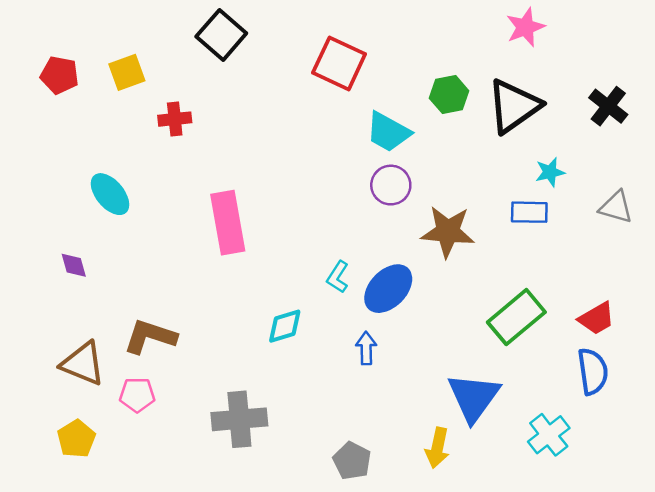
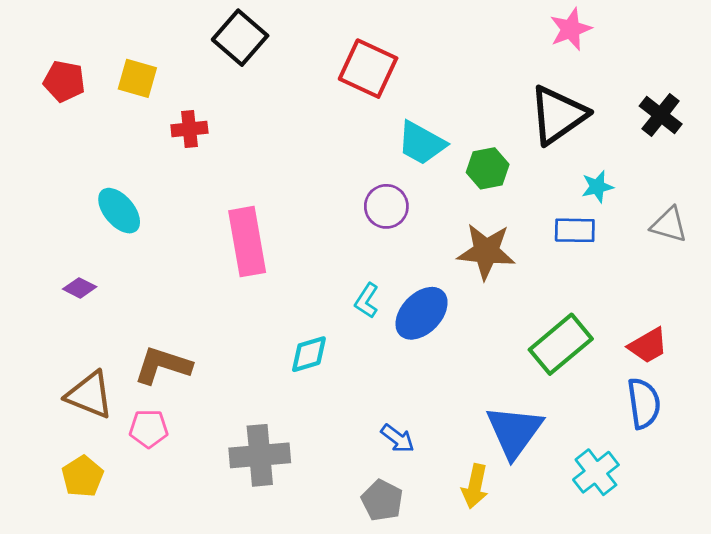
yellow square: (127, 72) -> (137, 78), turned 36
green hexagon: (449, 94) -> (488, 168), moved
purple circle: (391, 185) -> (386, 206), moved
purple diamond: (74, 265) -> (80, 288), turned -48
blue arrow: (366, 348) -> (398, 438), moved, turned 128

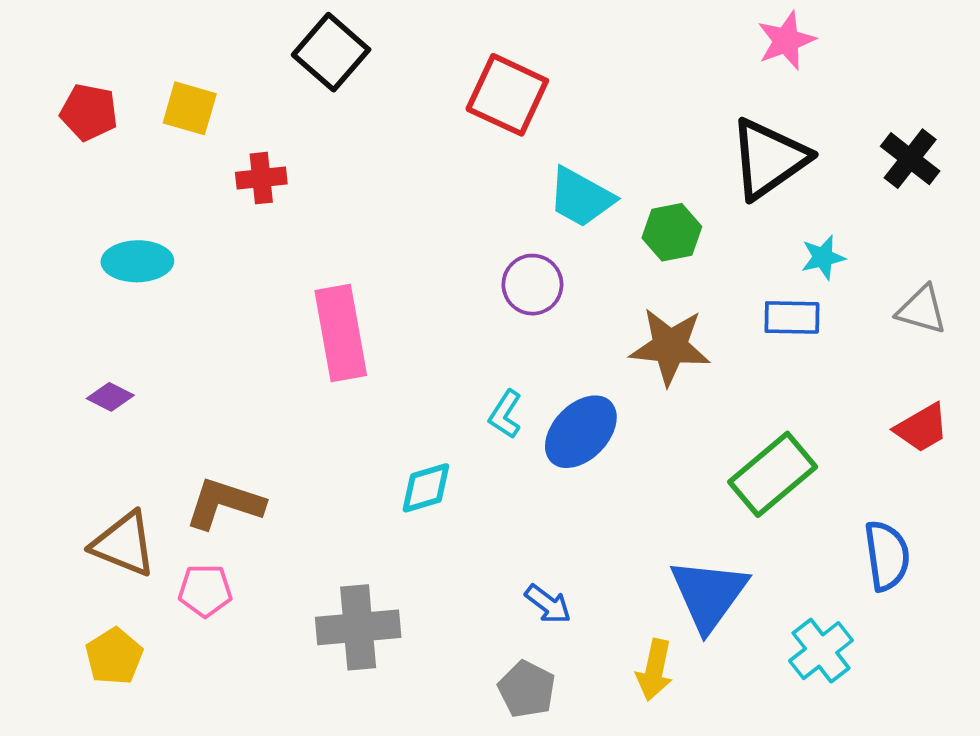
cyan ellipse: (119, 211) -> (137, 261), moved, turned -51
red trapezoid: (648, 346) -> (922, 428), moved

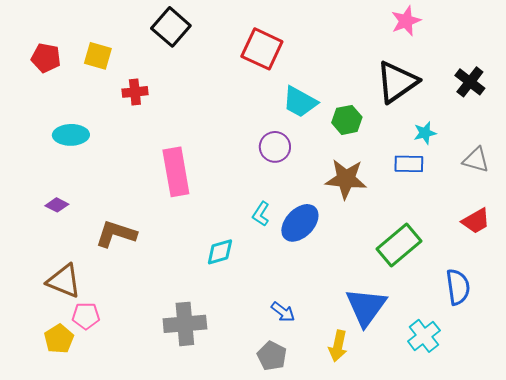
brown L-shape: (225, 503) -> (116, 234), moved
pink pentagon: (205, 591) -> (86, 316), moved

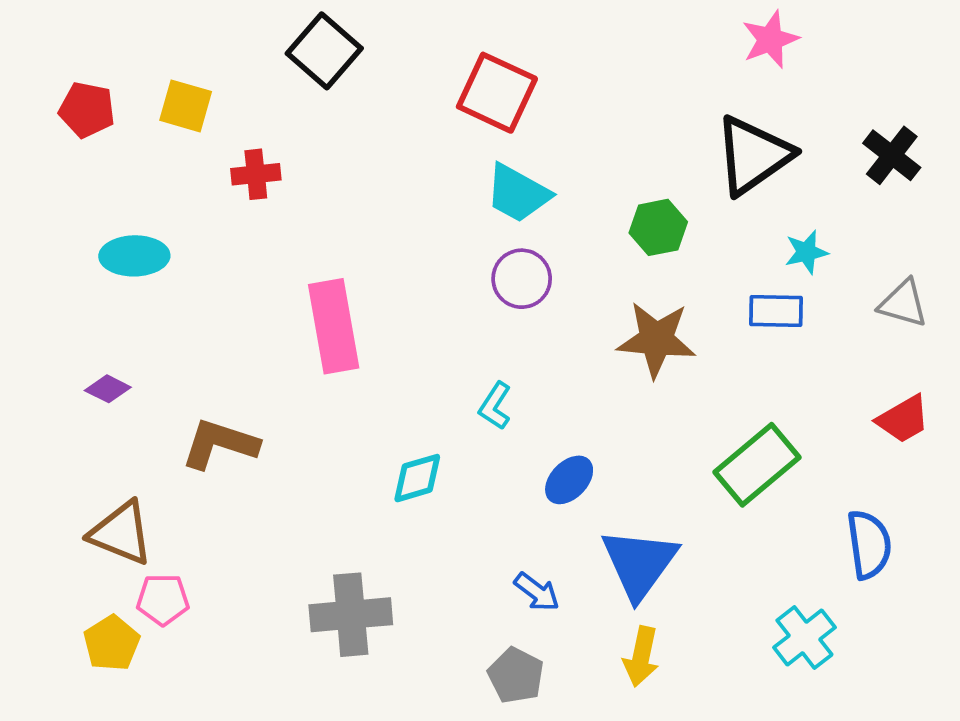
cyan trapezoid: (300, 102) -> (518, 193), moved
blue ellipse: (300, 223) -> (569, 480), moved, size x0.7
blue triangle: (366, 307) -> (639, 563), moved

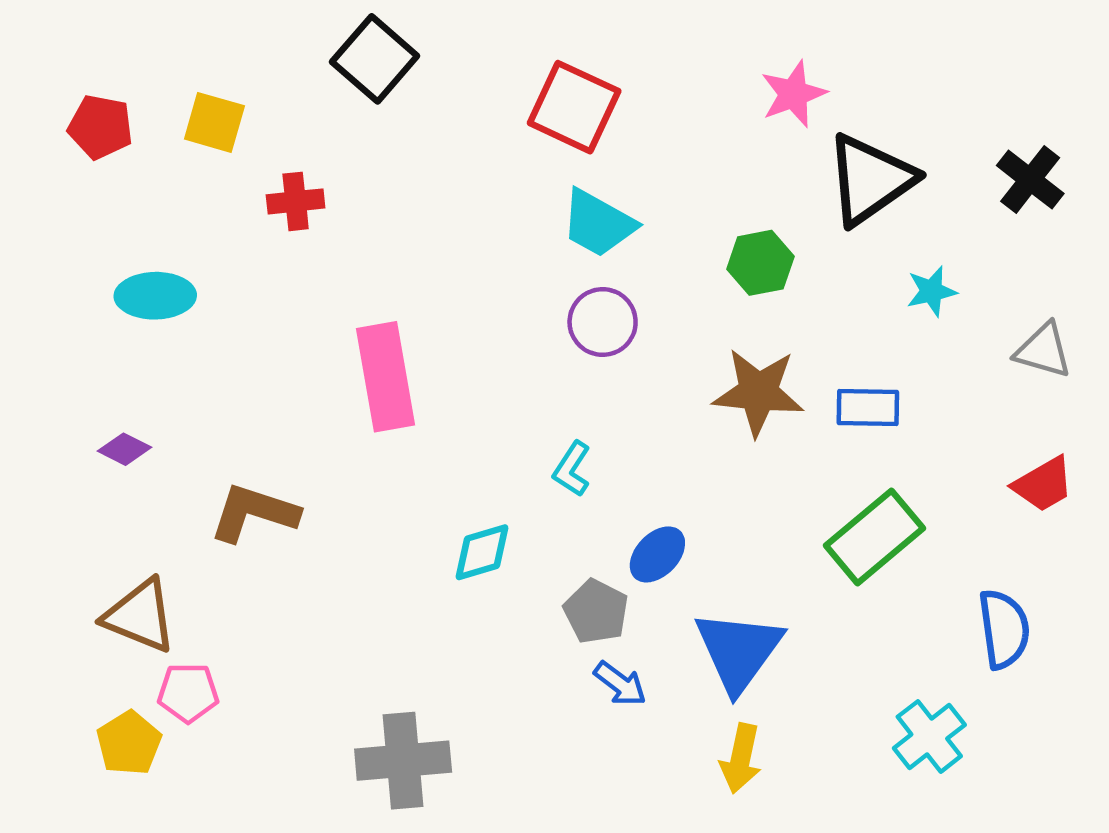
pink star: (770, 40) -> (793, 94), moved
blue rectangle: (776, 311) -> (868, 408), moved
gray cross: (351, 615) -> (403, 761), moved
gray pentagon: (516, 675) -> (596, 611), moved

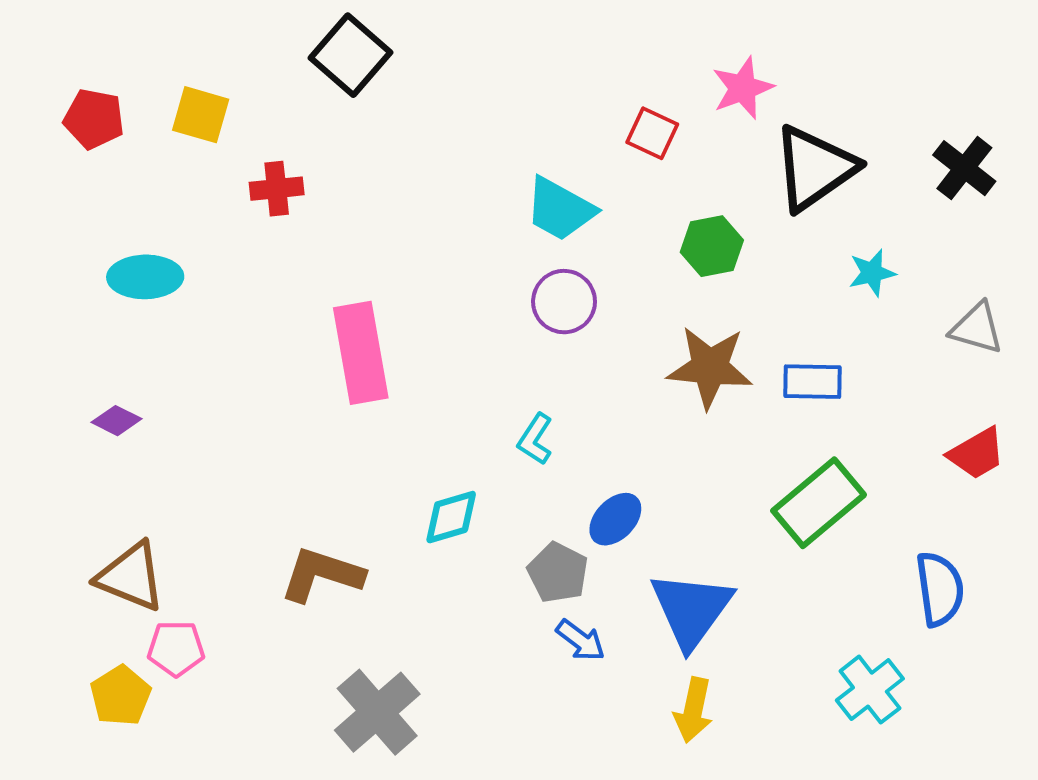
red square: (574, 107) -> (652, 133), moved, size x0.6
brown L-shape: (254, 513) -> (322, 575), moved
gray cross: (403, 761) -> (377, 712), turned -36

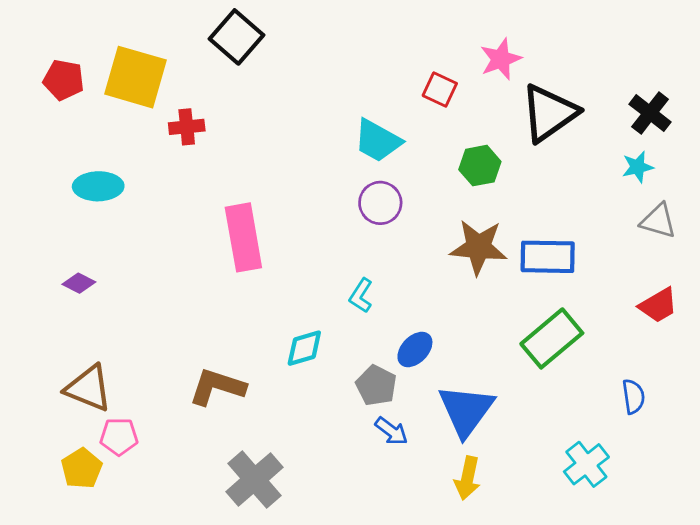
yellow square: (201, 115) -> (136, 77), size x1.6
cyan star: (872, 273) -> (638, 167), moved
blue rectangle: (812, 382) -> (548, 257), size x1.4
blue semicircle: (940, 589) -> (633, 397), size x0.7

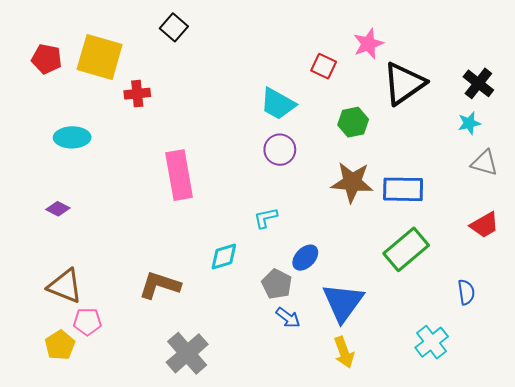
black square: (236, 37) -> (174, 27), size x0.7
cyan L-shape: (361, 296) -> (266, 218), turned 45
yellow arrow: (467, 478) -> (344, 352), turned -32

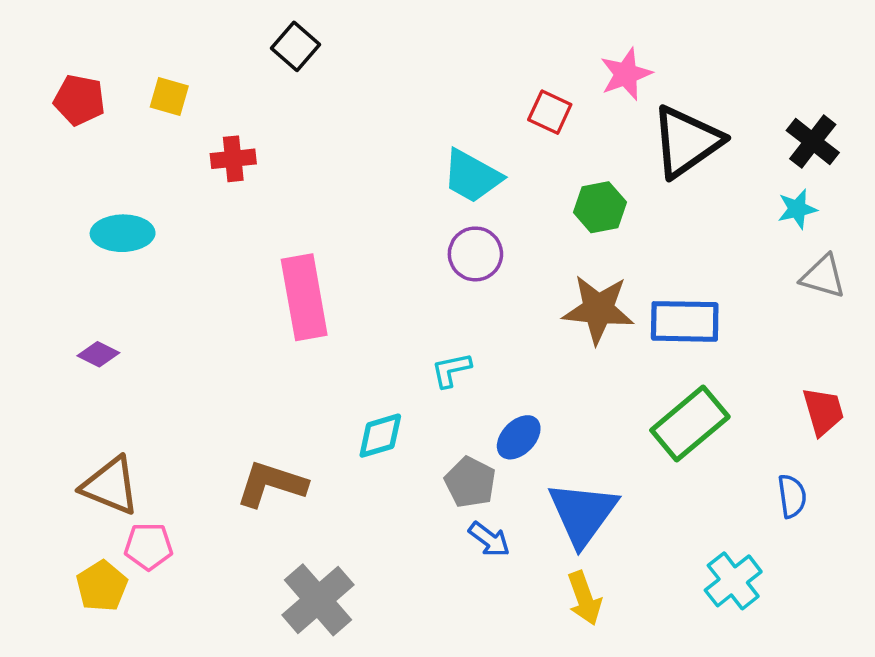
yellow square: (100, 57) -> (169, 97), size x0.5
red trapezoid: (485, 225) -> (823, 411), moved, turned -76

